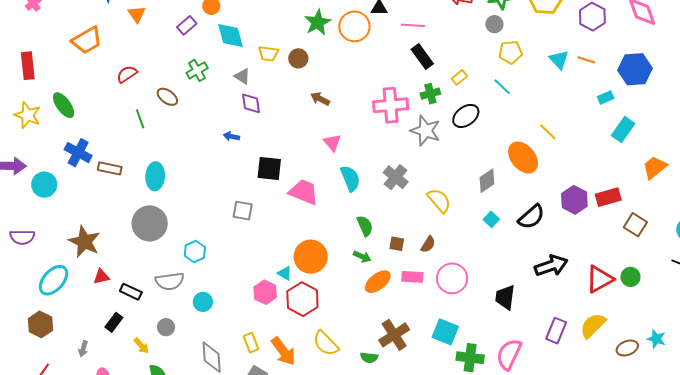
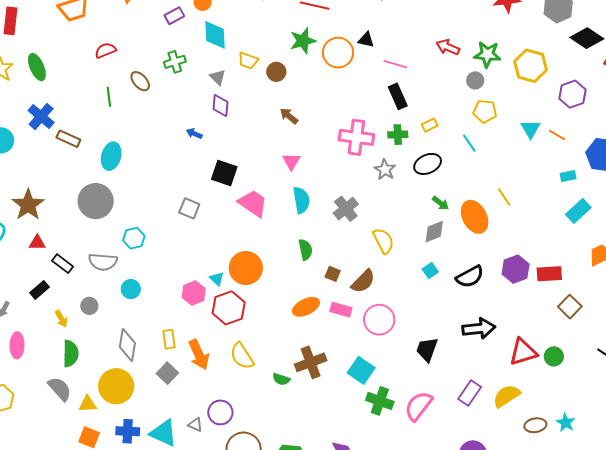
gray star: (425, 131) -> (385, 170), size x0.7
brown semicircle: (428, 244) -> (363, 281), size x1.5
green arrow: (362, 257) -> (441, 203), moved

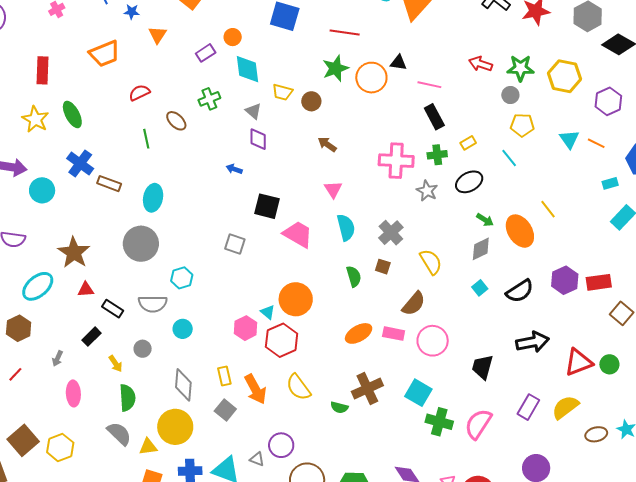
brown square: (333, 274) -> (383, 267), moved

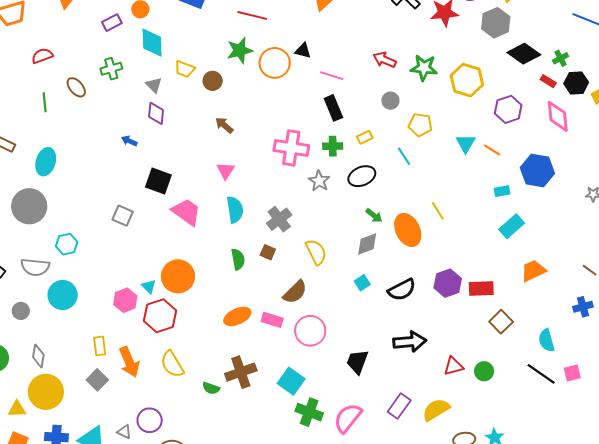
gray circle: (510, 95) -> (390, 101), moved
cyan circle: (183, 329) -> (63, 295), size x1.5
red triangle: (578, 362) -> (453, 366), size x0.7
gray diamond: (183, 385) -> (38, 356), moved, size x0.7

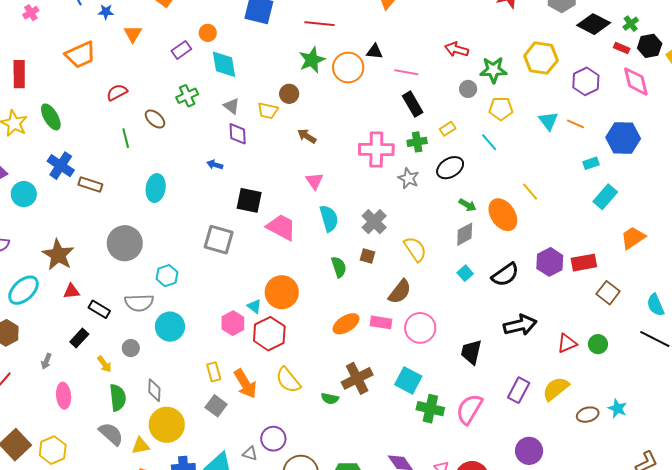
green star: (424, 68) -> (493, 70), moved
yellow trapezoid: (185, 69) -> (268, 111), moved
cyan ellipse: (46, 162) -> (156, 188), moved
gray square: (123, 216) -> (219, 240), size x1.4

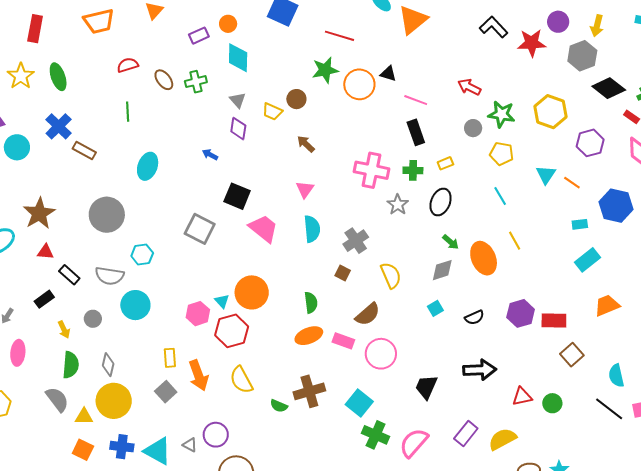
brown ellipse: (155, 119) -> (164, 80), moved
cyan line: (489, 142) -> (500, 196), moved
black ellipse: (450, 168) -> (441, 202), turned -48
green semicircle: (339, 267) -> (311, 303), moved
black semicircle: (505, 275) -> (474, 317), size x0.7

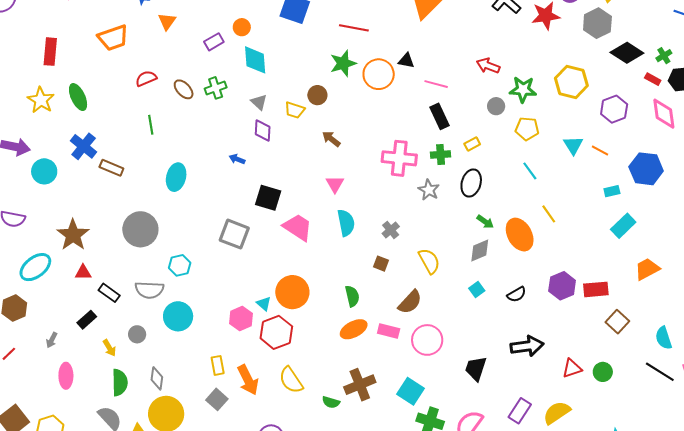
gray cross: (356, 241) -> (391, 230), size x0.7

